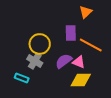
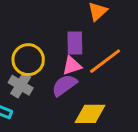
orange line: (91, 45) -> (105, 61), turned -65
pink triangle: (79, 62) -> (72, 66), moved, turned -40

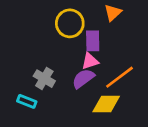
yellow circle: (28, 60) -> (70, 23), moved
orange line: (105, 61) -> (120, 77), moved

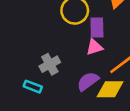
gray cross: (44, 79) -> (50, 64), turned 30
purple semicircle: (83, 79) -> (88, 81), moved

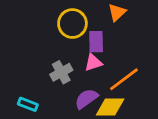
gray cross: (50, 64) -> (61, 72), moved

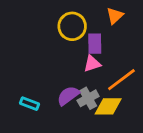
gray cross: (61, 72) -> (88, 98), moved
purple semicircle: (86, 99) -> (68, 96), moved

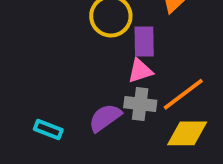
gray cross: (88, 98) -> (140, 104), moved, turned 36
yellow diamond: (108, 106) -> (187, 133), moved

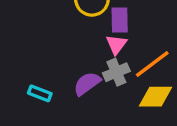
pink triangle: (140, 71) -> (116, 44), turned -35
gray cross: (140, 104) -> (116, 72), turned -30

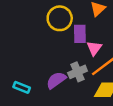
pink triangle: (116, 44) -> (94, 48), moved

